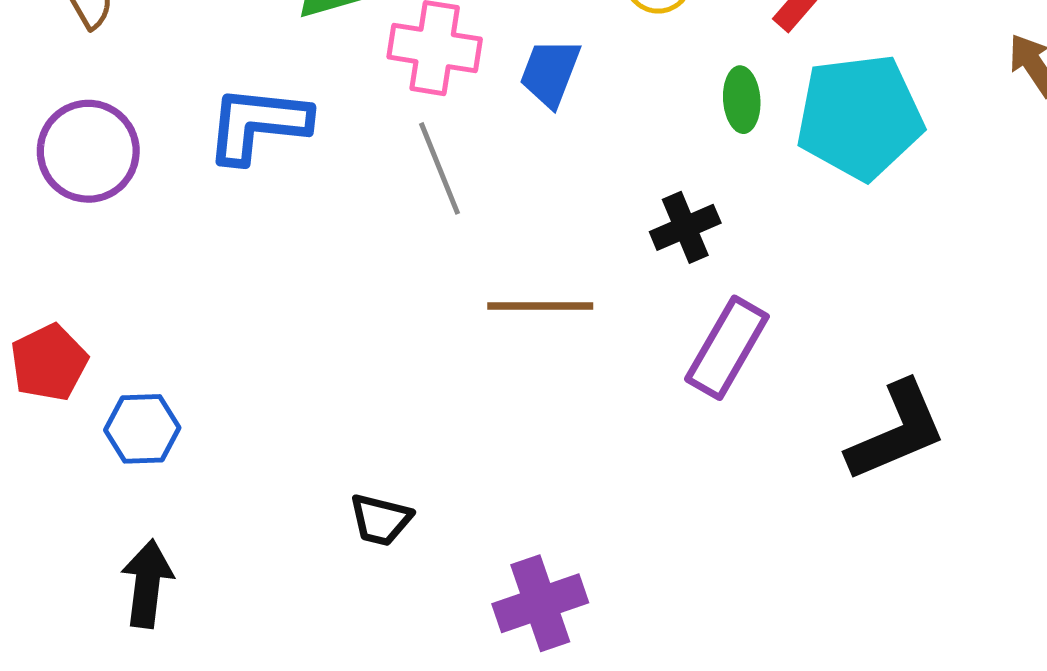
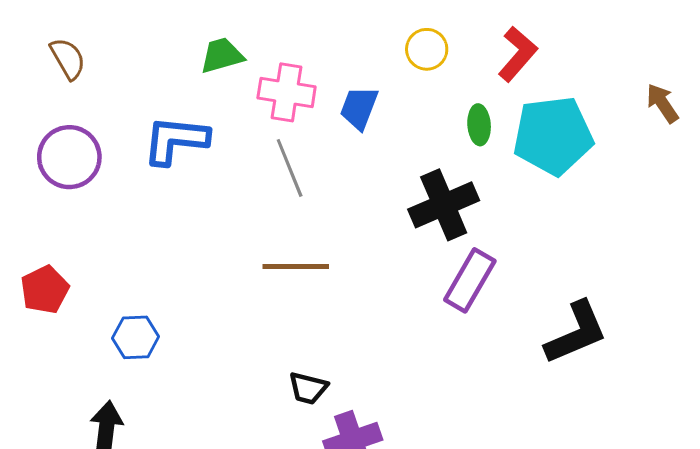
black cross: (685, 227) -> (444, 205), size x1.6
brown line: (540, 306) -> (296, 266), moved
blue hexagon: (142, 429) -> (136, 337), moved
black trapezoid: (381, 520) -> (308, 388), moved

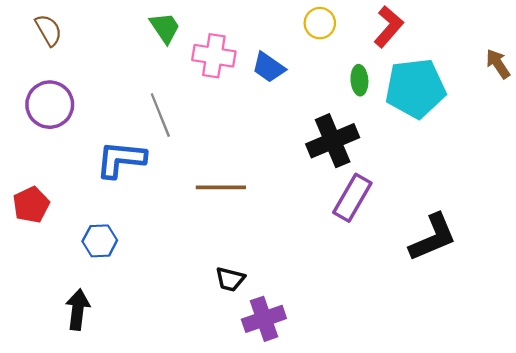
green trapezoid: (222, 55) -> (165, 28), turned 72
blue trapezoid: (359, 108) -> (269, 67), turned -76
blue L-shape: (176, 140) -> (121, 159), moved
gray line: (290, 168) -> (160, 115), moved

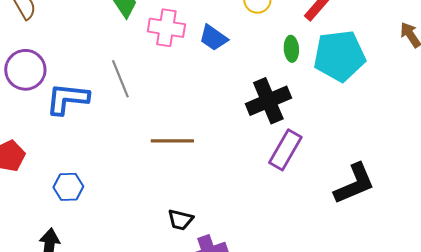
blue L-shape: (121, 159) -> (67, 99), moved

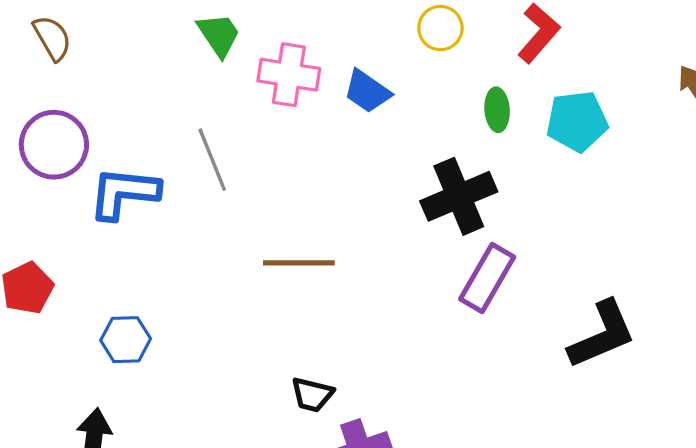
cyan pentagon: (339, 56) -> (577, 121), size x0.7

